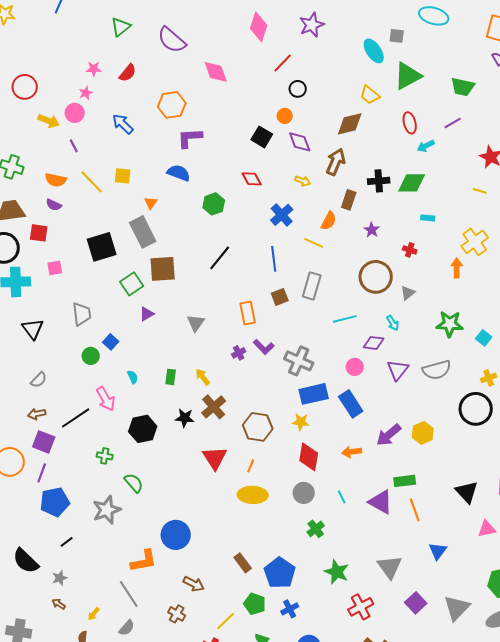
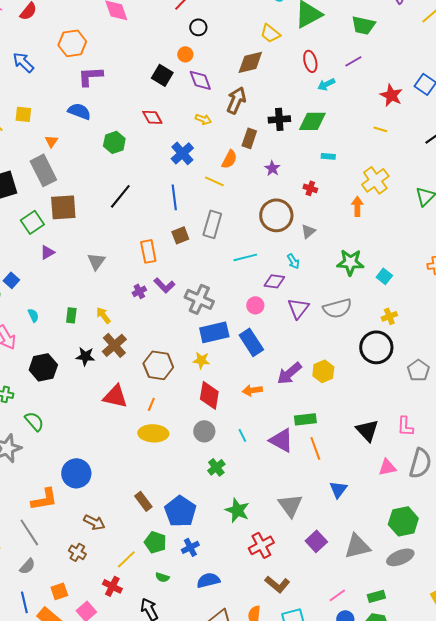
red triangle: (215, 458) -> (115, 396), turned -44
gray triangle: (457, 608) -> (357, 546), turned 32

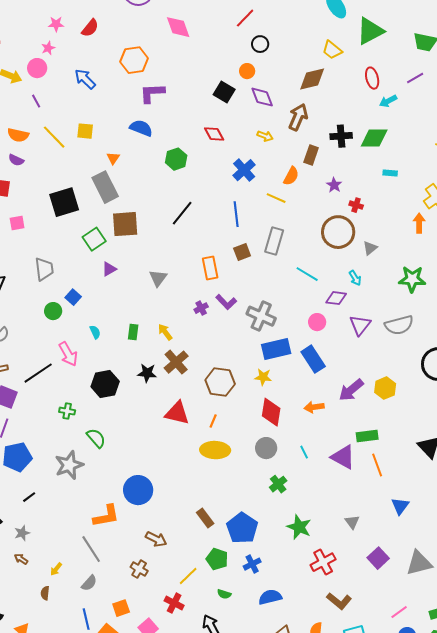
red cross: (310, 188) -> (356, 205), moved
cyan line: (245, 257) -> (307, 274), turned 45
gray triangle: (290, 505) -> (352, 522), size x0.6

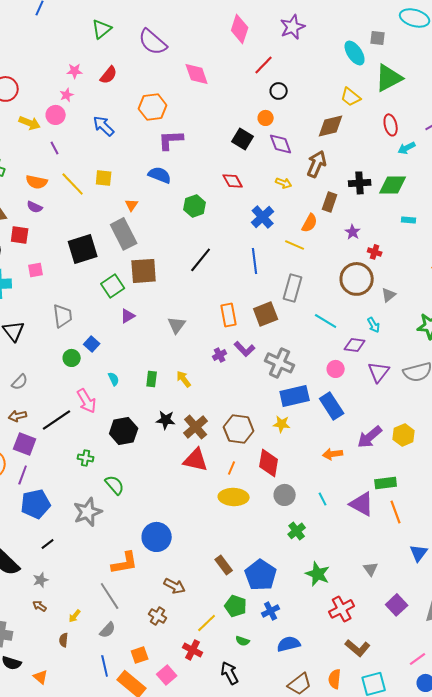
brown square: (242, 252) -> (266, 314), moved, size x1.4
brown cross: (176, 362) -> (196, 427), moved
red diamond: (271, 412) -> (269, 463), moved

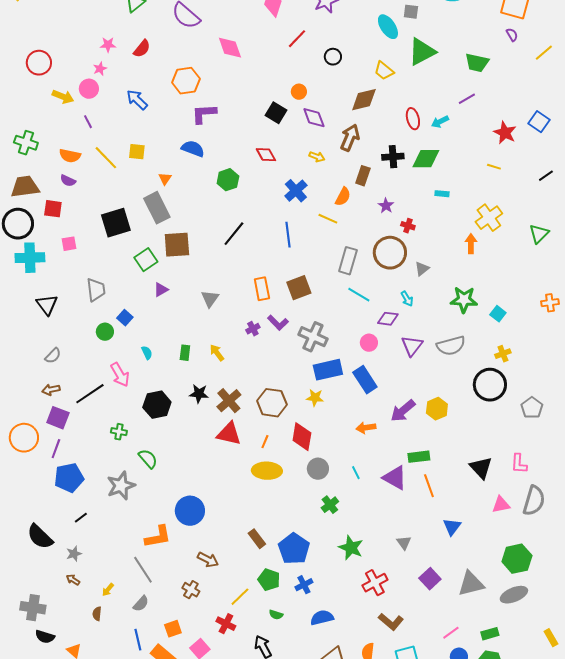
black circle: (279, 91) -> (333, 57), moved
red ellipse: (391, 125) -> (413, 119), moved
gray rectangle: (293, 288) -> (348, 261), moved

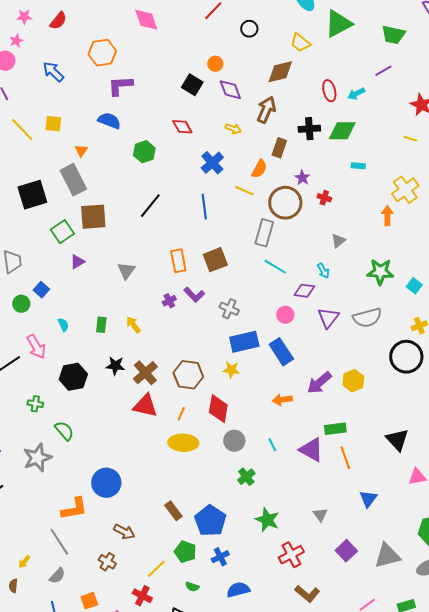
brown circle: (390, 253) -> (285, 203), moved
gray cross: (313, 337) -> (229, 309), size x0.7

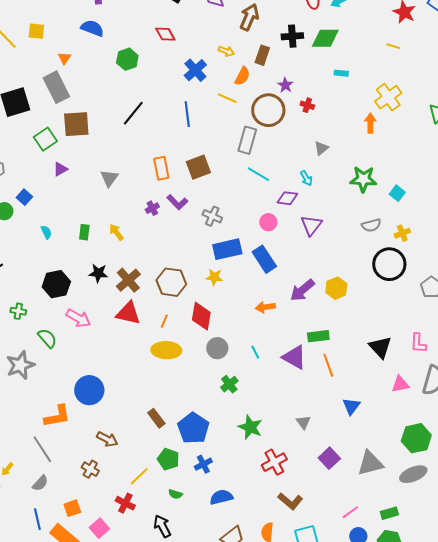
yellow arrow: (233, 129) -> (226, 51), moved
gray semicircle: (367, 318) -> (371, 225), moved, size x0.7
pink arrow: (36, 347) -> (78, 318), moved, turned -30

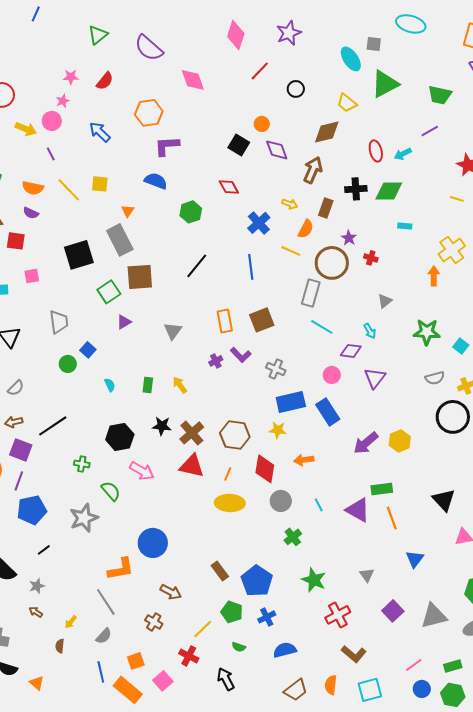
orange arrow: (265, 307) -> (304, 460), moved

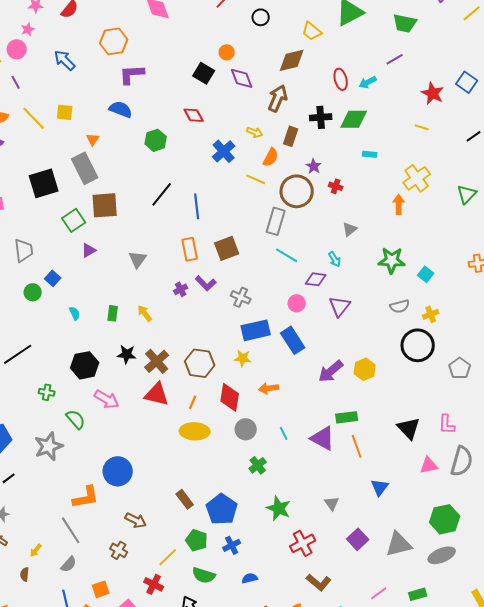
blue line: (251, 267) -> (197, 206), moved
green semicircle: (239, 647) -> (204, 575), size x1.6
blue semicircle: (285, 650) -> (250, 578), size x0.7

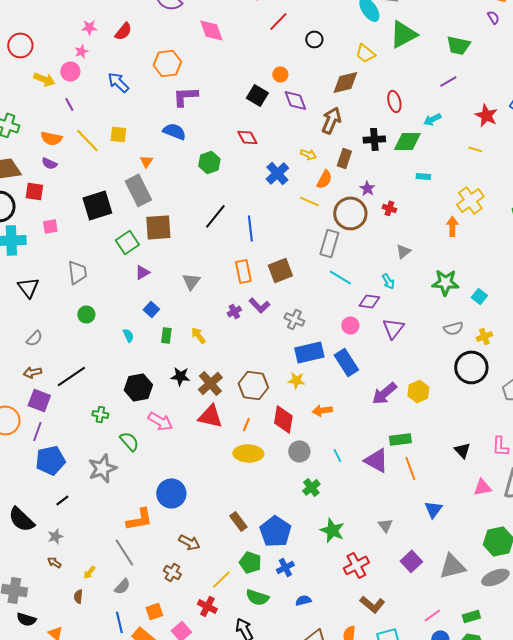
cyan arrow: (368, 82) -> (432, 119), moved
blue square: (53, 278) -> (151, 309), moved
black triangle: (409, 428) -> (462, 450), size x0.7

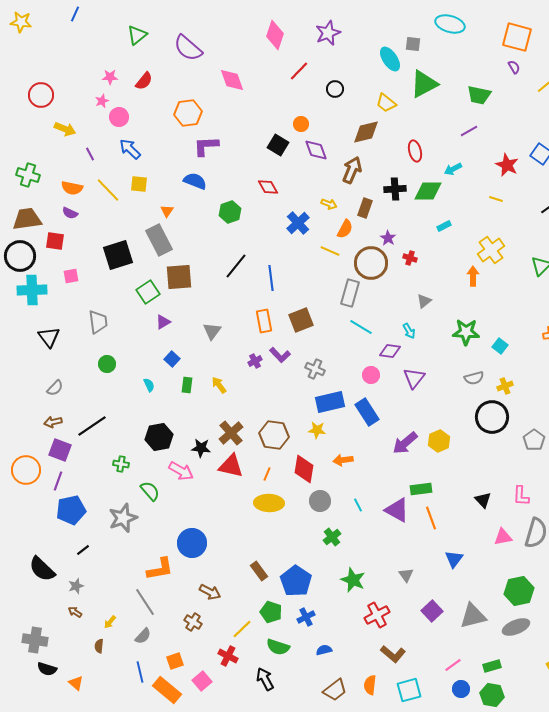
pink circle: (70, 71) -> (119, 117), moved
blue arrow: (118, 82) -> (130, 149), moved
cyan rectangle: (423, 176) -> (444, 226), turned -32
black star: (180, 376) -> (201, 448), moved

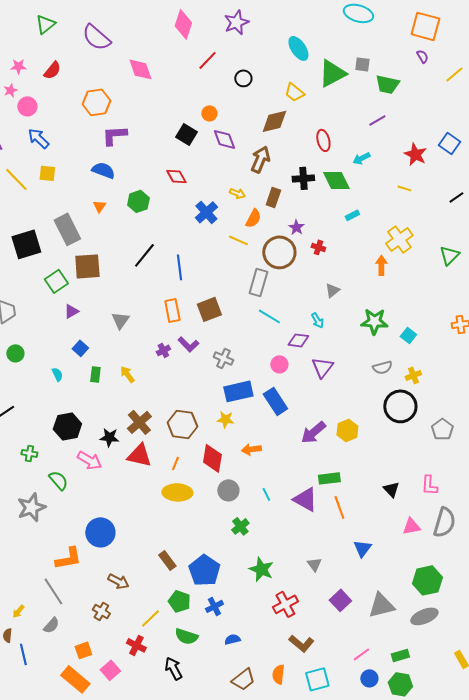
gray square: (413, 44) -> (362, 64), moved
green diamond: (428, 191) -> (336, 180), turned 64
orange triangle: (167, 211) -> (99, 206), moved
blue line: (140, 672) -> (23, 654), moved

